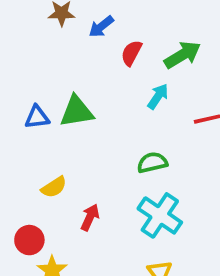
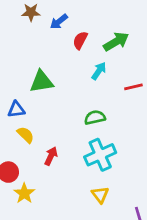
blue triangle: (37, 117) -> (16, 109), moved
yellow semicircle: (54, 187) -> (26, 135), turned -102
cyan cross: (160, 215) -> (100, 155), turned 32

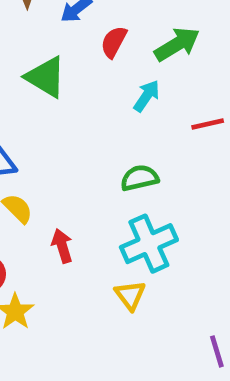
green triangle: (42, 82) -> (46, 77), moved, turned 40
red arrow: (51, 156) -> (62, 246), turned -42
yellow triangle: (100, 195) -> (130, 295), moved

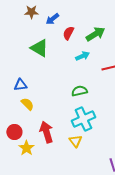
cyan arrow: (147, 96) -> (82, 56), turned 32
red arrow: (62, 246) -> (46, 132), moved, size x1.5

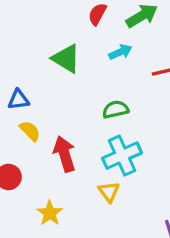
green triangle: (39, 48) -> (66, 59), moved
red arrow: (46, 132) -> (64, 154), moved
yellow star: (26, 148) -> (50, 213), moved

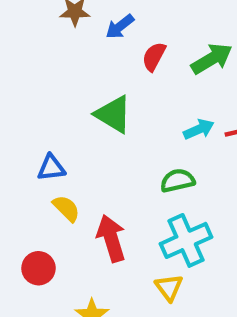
cyan arrow: (120, 52) -> (199, 129), moved

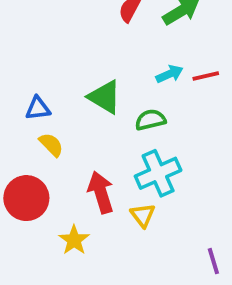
green triangle: (113, 114) -> (105, 97), moved
red arrow: (111, 238) -> (101, 192), moved
red circle: (38, 268) -> (26, 198), size x1.5

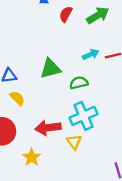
green triangle: (105, 97) -> (50, 69), turned -45
red arrow: (101, 192) -> (48, 128), turned -80

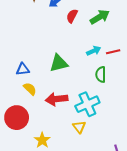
green semicircle: (79, 83) -> (101, 74), moved, turned -77
red arrow: (48, 128) -> (57, 99), moved

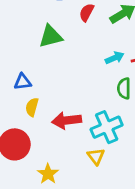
green triangle: (59, 63) -> (51, 36), moved
yellow semicircle: (30, 89) -> (32, 107), turned -120

